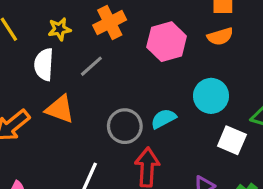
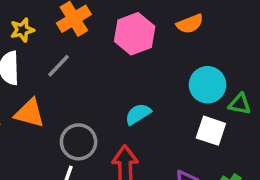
cyan circle: (211, 96) -> (208, 85), moved
gray circle: (125, 126) -> (79, 142), moved

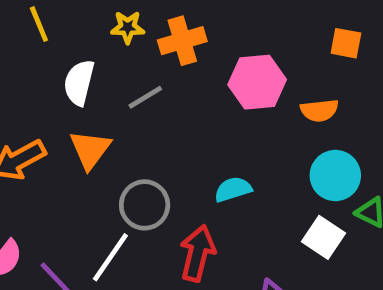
orange semicircle: (190, 24) -> (319, 110), moved
yellow star: (22, 30) -> (128, 27), moved
orange triangle: (30, 113) -> (90, 149), turned 36

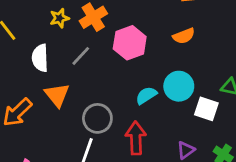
pink hexagon: (257, 82) -> (130, 43), moved
cyan circle: (335, 175) -> (179, 86), moved

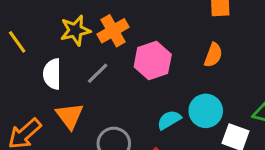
yellow star: (59, 18) -> (75, 30), size x1.4
orange semicircle: (184, 36) -> (213, 55), turned -50

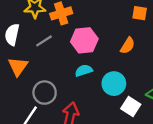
cyan semicircle: (169, 120) -> (84, 71), moved

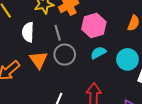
gray line: (44, 41) -> (58, 33), turned -63
gray circle: (45, 93) -> (65, 55), moved

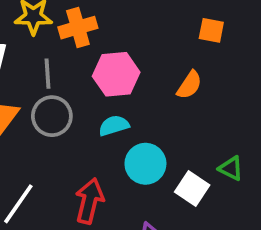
cyan circle: (127, 59) -> (145, 164), moved

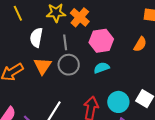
orange cross: (78, 28) -> (80, 17), turned -30
cyan circle: (145, 164) -> (118, 102), moved

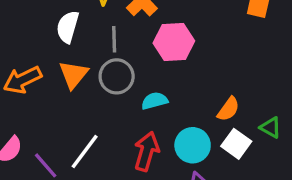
orange semicircle: (140, 44) -> (228, 109), moved
cyan semicircle: (102, 68) -> (155, 101), moved

